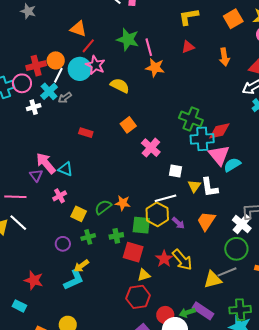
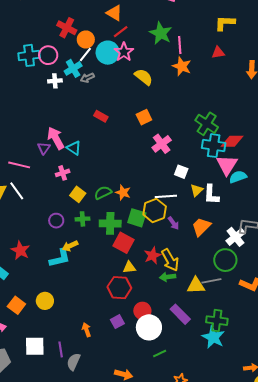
red cross: (36, 66) -> (67, 28), moved, turned 30
green cross: (116, 236) -> (110, 223), size x1.5
green arrow: (187, 313) -> (168, 277), moved

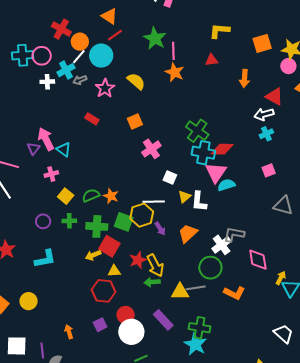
pink star: (124, 52) -> (105, 88), moved
yellow arrow: (70, 246) -> (93, 255), moved

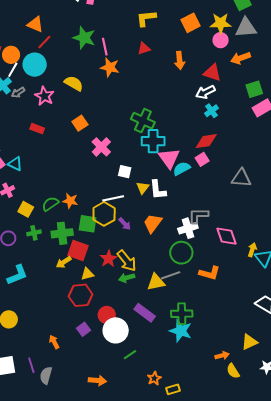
red diamond: (222, 149) -> (206, 141), moved
pink square: (269, 170) -> (202, 159), moved
white cross: (222, 245) -> (188, 228), turned 30

